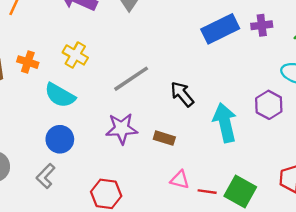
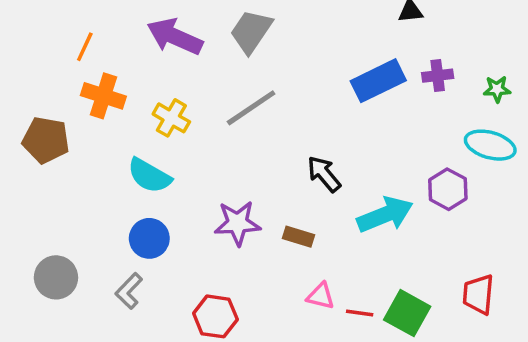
orange cross: (28, 62) -> (103, 96), moved, size x1.4
gray line: (131, 79) -> (251, 108), moved
cyan arrow: (225, 123) -> (385, 215), turned 81

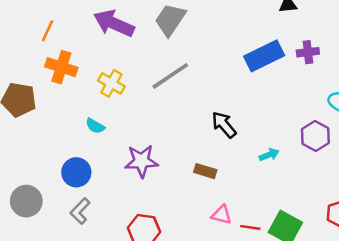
cyan semicircle: (149, 176) -> (95, 126), size x0.6
cyan arrow: (385, 215) -> (269, 155), size x0.5
purple star: (237, 223) -> (141, 161), moved
blue circle: (149, 238) -> (76, 172), moved

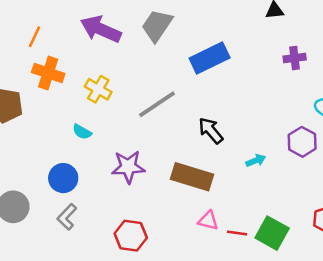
blue rectangle: (264, 56) -> (210, 58), moved
gray line: (170, 76) -> (157, 104), moved
brown rectangle: (205, 171) -> (192, 177), size x1.8

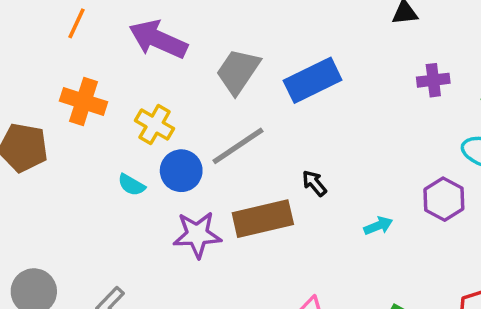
gray trapezoid: (157, 25) -> (238, 71), moved
orange line: (34, 37) -> (76, 23), moved
black arrow: (211, 131) -> (314, 183), size x0.7
brown rectangle: (192, 177) -> (263, 219), moved, turned -30
blue circle: (63, 178) -> (181, 171), moved

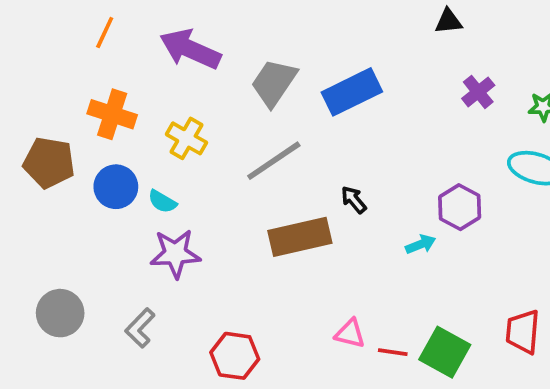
purple cross: (433, 80) -> (478, 92), turned -32
blue circle: (181, 171) -> (116, 187), moved
purple hexagon: (444, 199) -> (460, 207), moved
purple star: (197, 235) -> (175, 254), moved

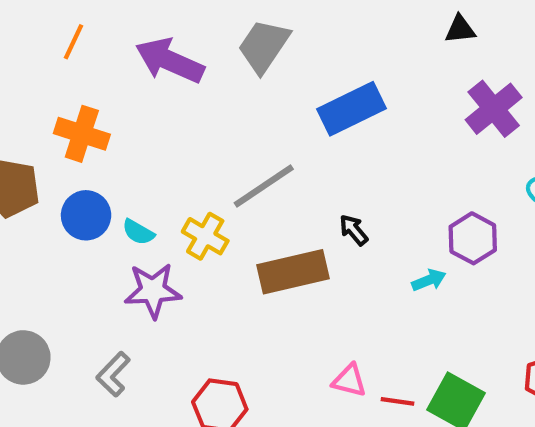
gray trapezoid: (274, 83) -> (264, 46), moved
purple cross: (478, 92) -> (494, 109), size x1.5
yellow cross: (186, 138) -> (205, 236), moved

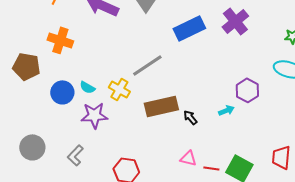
purple cross: (494, 109) -> (235, 21), moved
blue circle: (86, 215) -> (62, 92), moved
black arrow: (354, 230) -> (190, 117), moved

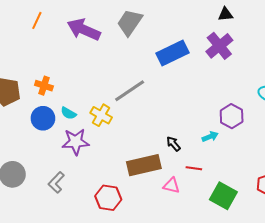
orange cross: (60, 40) -> (44, 86), moved, size x0.7
brown rectangle: (161, 106) -> (144, 165), moved
red line: (211, 168) -> (194, 168), moved

